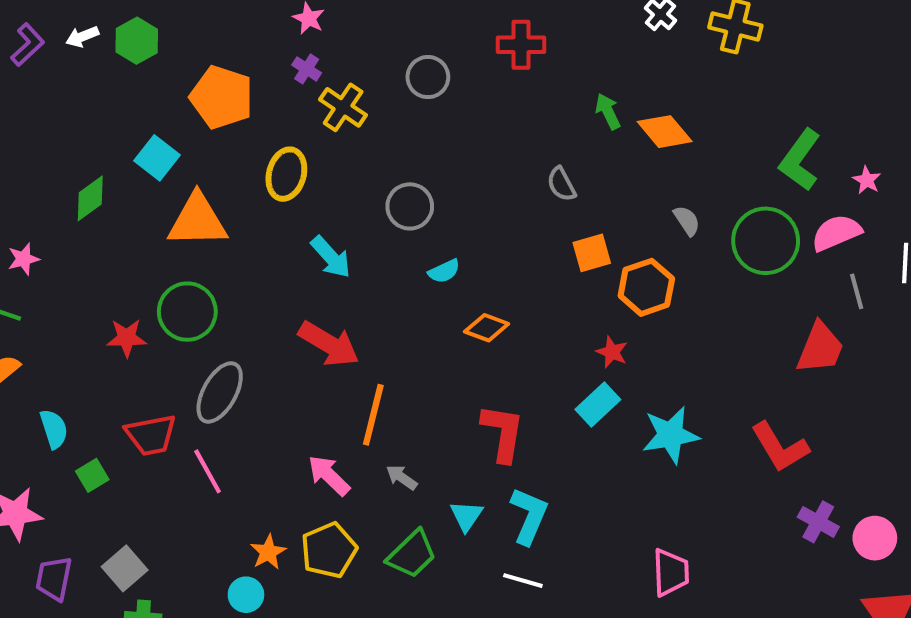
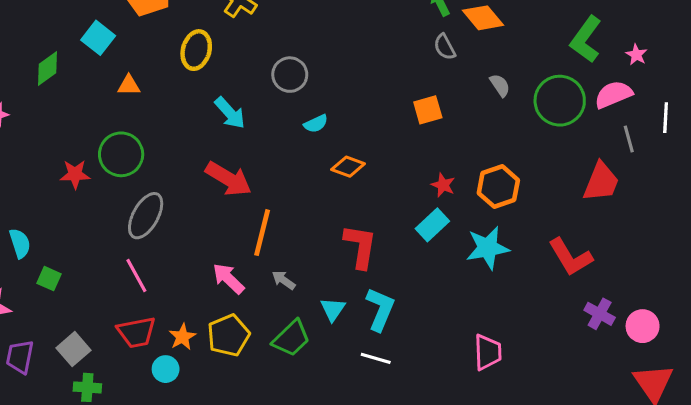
gray semicircle: (561, 184) -> (445, 47), moved
orange triangle: (197, 221) -> (129, 85), size x0.5
orange hexagon: (646, 287) -> (498, 187), moved
red trapezoid: (151, 435) -> (136, 332), moved
green square: (92, 475) -> (49, 279), turned -35

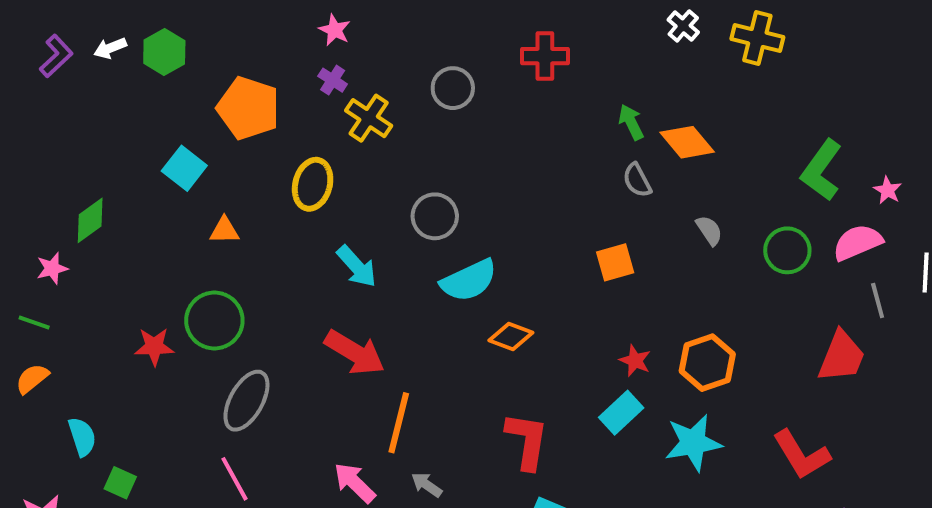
green diamond: (47, 68) -> (90, 220), moved
green circle: (560, 101) -> (787, 250), size x0.7
cyan semicircle: (316, 124) -> (469, 280), size x1.8

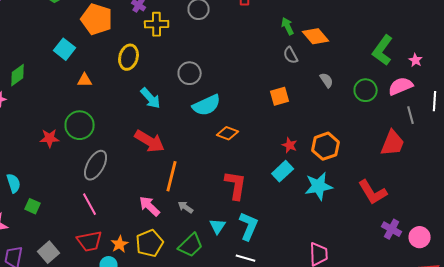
yellow cross: (369, 118) -> (157, 24), turned -35

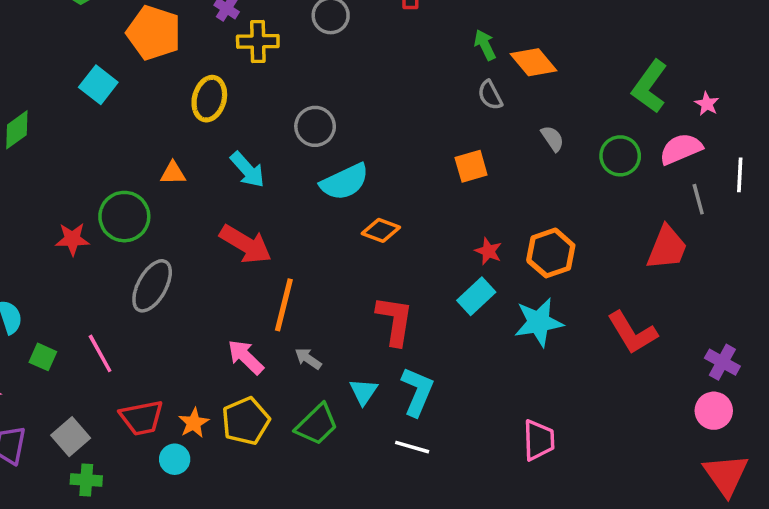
orange triangle: (85, 80) -> (173, 173), moved
pink line: (90, 204) -> (100, 353), moved
purple cross: (392, 229) -> (722, 362), moved

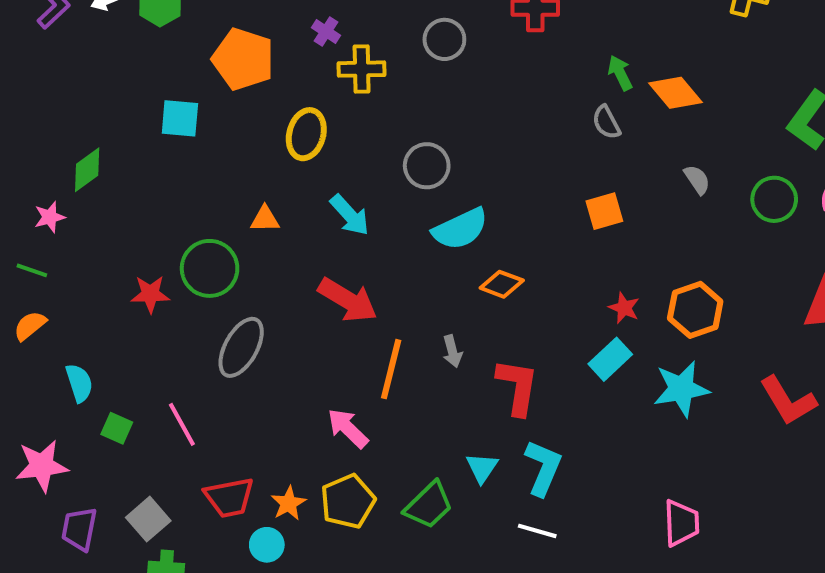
cyan square: (98, 85) -> (180, 118), turned -33
gray semicircle: (490, 95) -> (606, 122), moved
gray arrow: (308, 359) -> (452, 351), moved, turned -140

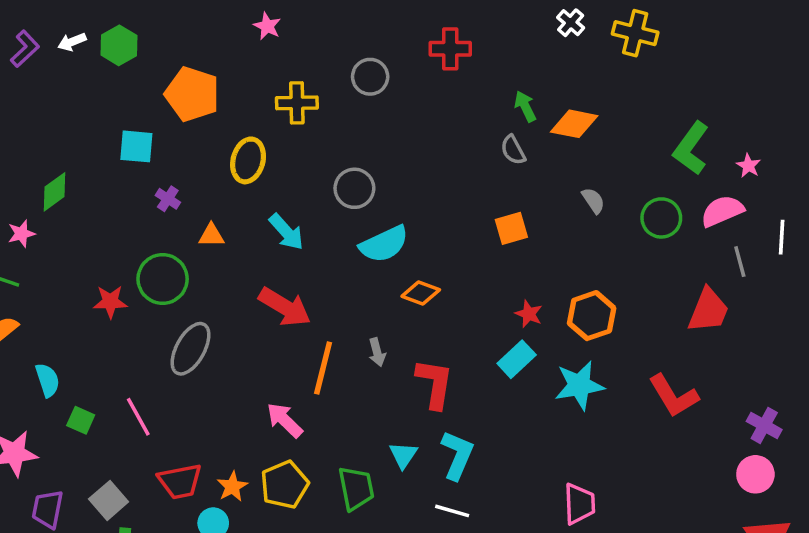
purple cross: (326, 32) -> (168, 199), moved
orange diamond: (675, 93) -> (574, 124), turned -39
green trapezoid: (429, 505) -> (356, 488), turned -57

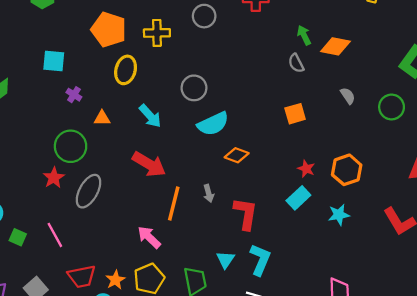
orange pentagon: (192, 94) -> (109, 30), moved
red star: (110, 302) -> (54, 178), moved, turned -30
cyan star: (579, 385) -> (339, 215), size x0.7

